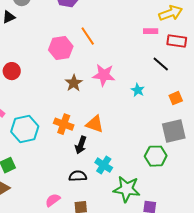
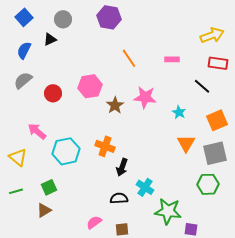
pink rectangle: (151, 31) -> (172, 59), moved
pink hexagon: (61, 48) -> (90, 86), moved
orange square: (176, 98) -> (217, 120), size x1.5
orange triangle: (95, 124) -> (186, 143), moved, turned 42
green hexagon: (156, 156) -> (208, 184), moved

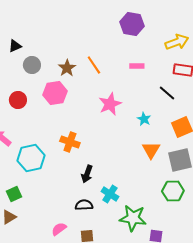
purple hexagon: (109, 17) -> (132, 24), moved
gray circle: (63, 19) -> (32, 65), moved
pink star: (145, 97) -> (110, 104), turned -30
brown star: (115, 105) -> (67, 68), moved
orange cross: (105, 146) -> (70, 142), moved

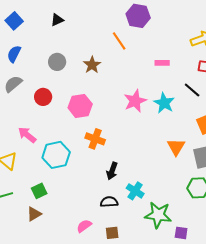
purple hexagon: (132, 24) -> (138, 16), moved
black triangle: (15, 46) -> (57, 20), moved
orange line: (94, 65) -> (119, 41), moved
pink hexagon: (55, 93) -> (80, 106), moved
cyan star: (144, 119) -> (164, 103), moved, size x1.5

